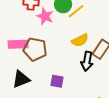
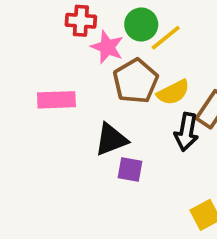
brown pentagon: (35, 49) -> (136, 81), moved, turned 30
black triangle: (21, 79) -> (111, 139), moved

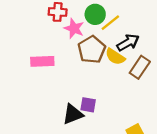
yellow semicircle: (173, 92) -> (115, 57), turned 60
black arrow: (186, 132) -> (128, 43), moved, turned -130
black triangle: (111, 139) -> (73, 114), moved

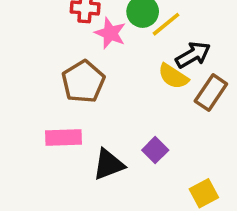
brown pentagon: (92, 50) -> (83, 82), moved
pink rectangle: (42, 61) -> (63, 137), moved
purple square: (88, 105) -> (155, 150), moved, turned 35

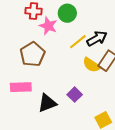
yellow line: (166, 24) -> (78, 42), moved
yellow semicircle: (173, 76) -> (92, 65), moved

